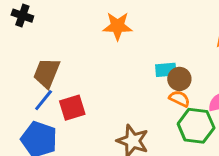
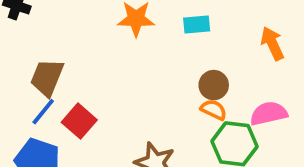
cyan rectangle: (166, 70) -> (197, 24), moved
red square: (72, 108) -> (79, 121), turned -32

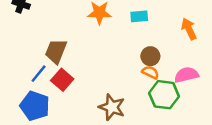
brown trapezoid: (47, 78) -> (56, 51), moved

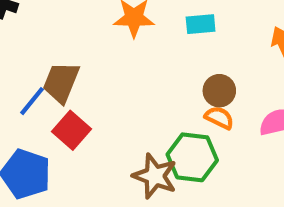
blue line: (39, 74) -> (32, 101), moved
green hexagon: (164, 95) -> (192, 157), moved

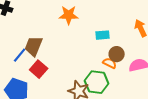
cyan rectangle: (201, 24) -> (103, 35), moved
brown circle: (219, 91) -> (117, 54), moved

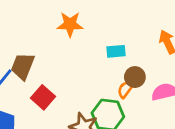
orange semicircle: (110, 63) -> (125, 89), turned -80
red square: (39, 69) -> (43, 97), moved

